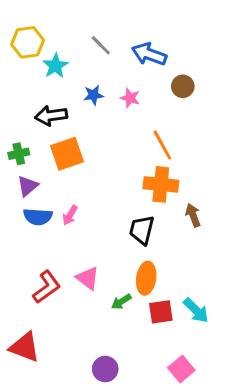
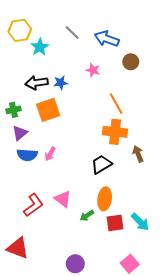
blue star: (93, 95) -> (61, 83), moved
black trapezoid: (142, 230) -> (101, 164), turned 45

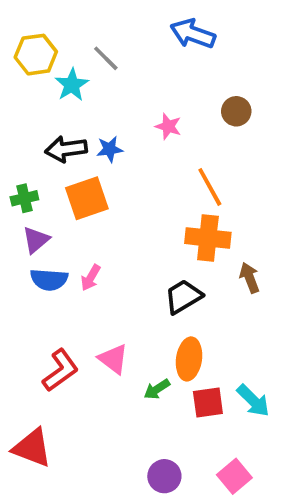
gray line: (72, 32) -> (106, 58), moved
blue arrow: (107, 39) -> (193, 34), moved
purple circle: (75, 264) -> (164, 476), moved

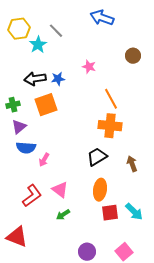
brown circle: (236, 111) -> (133, 56), moved
pink arrow: (91, 278) -> (44, 160), moved
brown arrow: (249, 278) -> (132, 164), moved
green arrow: (157, 389) -> (63, 215), moved

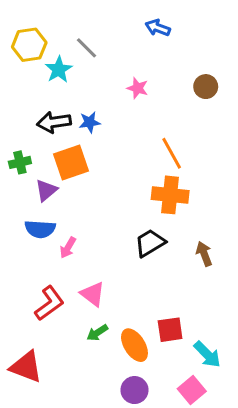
blue arrow: (102, 18) -> (158, 28), size x0.7
pink star: (89, 67) -> (138, 88), moved
purple triangle: (19, 127) -> (46, 190), moved
orange ellipse: (100, 190) -> (134, 345), moved, turned -40
cyan arrow: (134, 212) -> (207, 354), moved

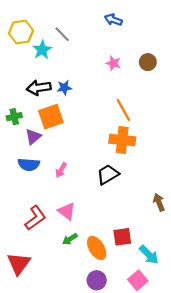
pink star: (138, 88) -> (113, 63), moved
pink arrow: (68, 248) -> (61, 170), moved
brown arrow: (204, 254) -> (159, 202), moved
red triangle: (26, 367) -> (19, 264), turned 45

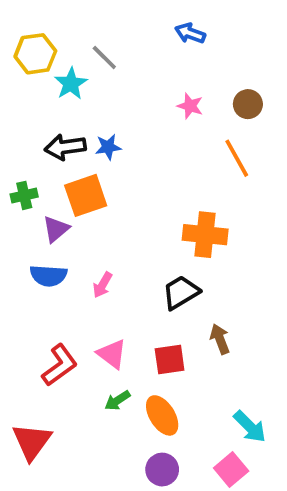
orange line: (123, 110) -> (237, 158), moved
brown arrow: (159, 202) -> (220, 339), moved
red square: (122, 237) -> (170, 360), moved

